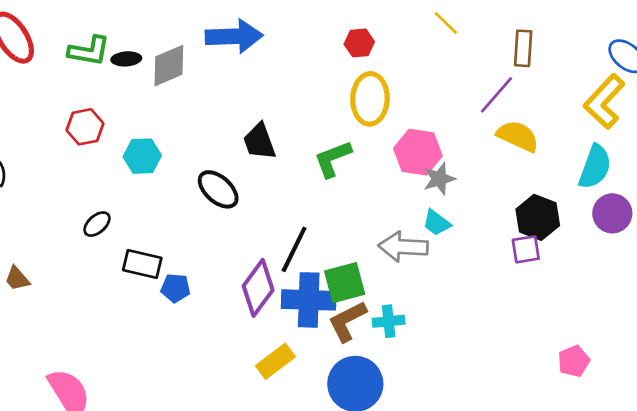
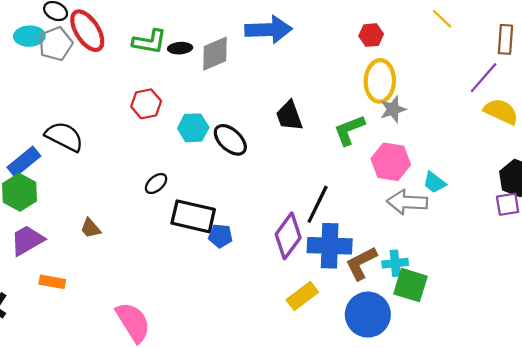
pink hexagon: (418, 152) -> (391, 162), moved
gray star: (439, 179) -> (393, 109), moved
black ellipse: (218, 189) -> (230, 140), moved
black rectangle: (142, 264) -> (193, 216), size x1.4
green square: (345, 283) -> (410, 285), moved, turned 32

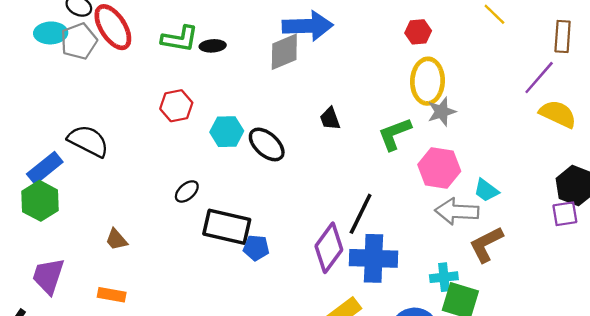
gray diamond: (215, 54) -> (284, 52), moved
black trapezoid: (289, 116) -> (330, 119), size x0.7
purple trapezoid: (27, 240) -> (48, 276), moved, turned -42
brown L-shape: (361, 263) -> (486, 244), moved
orange rectangle: (52, 282) -> (112, 295), moved

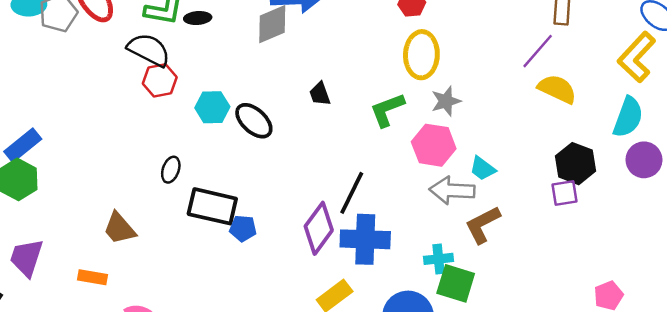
gray star: (442, 112) -> (446, 101), moved
black semicircle: (88, 141) -> (149, 50), moved
black ellipse: (187, 191) -> (171, 170), turned -30
brown trapezoid: (116, 240) -> (119, 228), moved, size x1.4

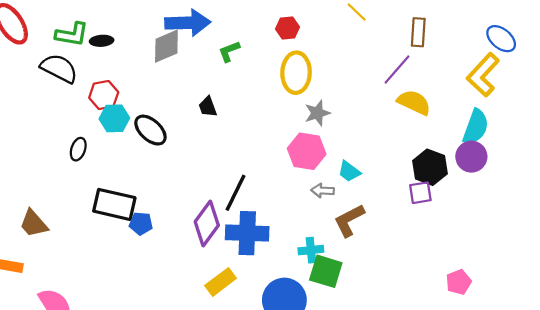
red hexagon: (160, 80) -> (104, 95), moved
green L-shape: (387, 110) -> (229, 51), moved, size x0.7
purple circle: (644, 160) -> (471, 157), moved
black ellipse: (171, 170) -> (78, 149), moved
gray arrow: (452, 190) -> (323, 191), size x0.6

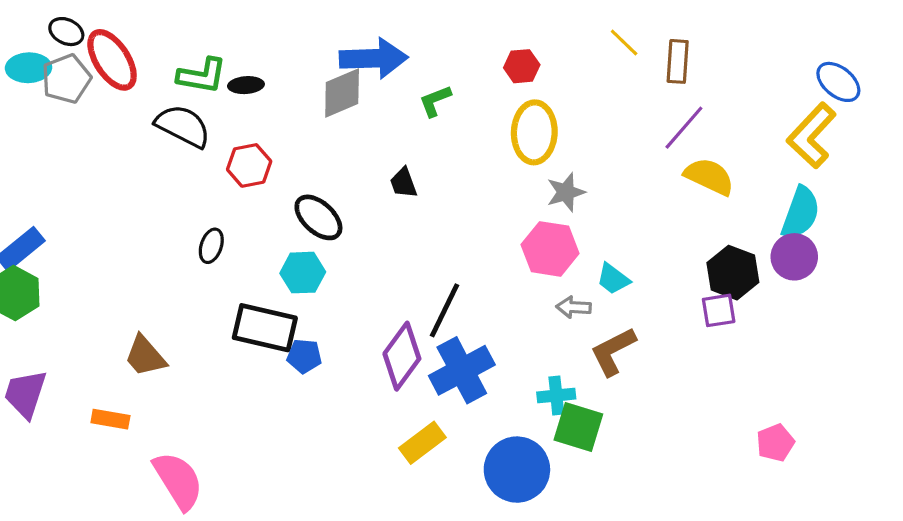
brown rectangle: (418, 32) -> (678, 61), moved
cyan hexagon: (114, 118) -> (303, 273), moved
blue cross: (247, 233) -> (462, 370), turned -30

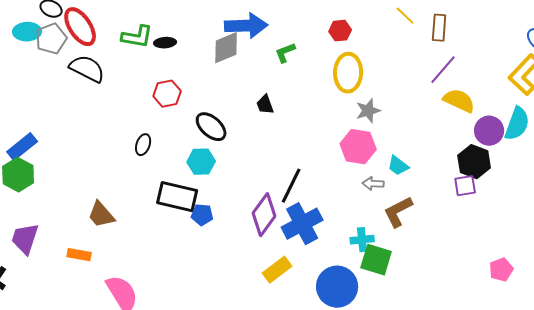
black semicircle: (183, 126) -> (87, 69), moved
purple circle: (794, 257) -> (489, 131), moved

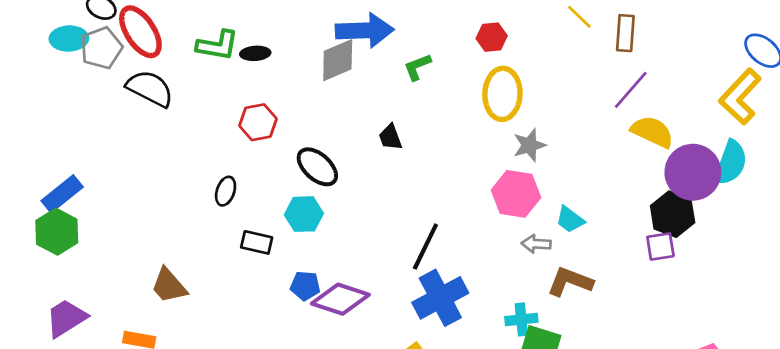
purple circle: (489, 131) -> (693, 172), size x1.4
black rectangle: (177, 197) -> (257, 242), moved, size x0.6
brown L-shape: (398, 212) -> (570, 282), turned 48
purple diamond: (264, 215) -> (340, 299), moved, turned 72
purple trapezoid: (25, 239) -> (66, 318), turned 40

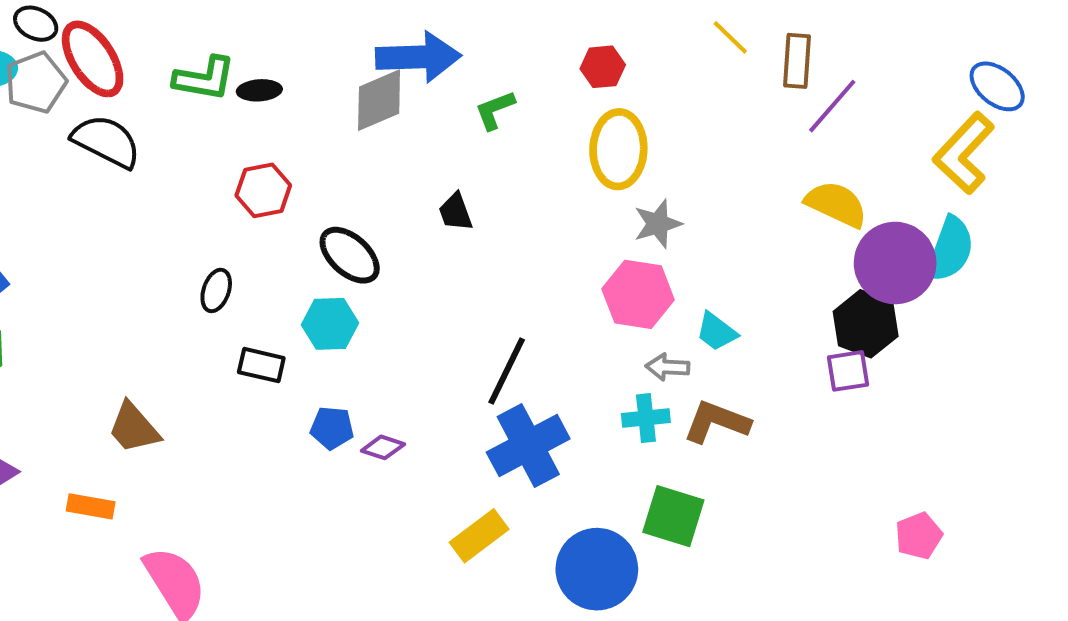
purple line: (631, 90) -> (832, 106), moved
purple diamond: (340, 299) -> (383, 447), size x0.5
cyan cross: (521, 319) -> (646, 418), moved

